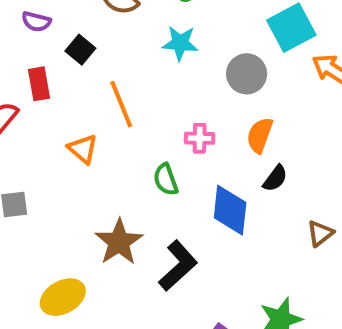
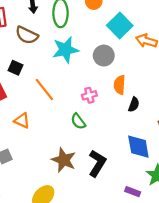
cyan star: (180, 43) -> (65, 50), size x1.4
orange triangle: (83, 149) -> (22, 121), moved
blue diamond: (230, 210) -> (138, 147), moved

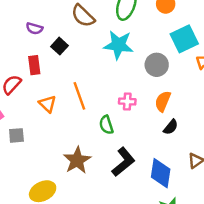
orange line: (44, 89) -> (79, 96), moved
black L-shape: (97, 163) -> (123, 162), moved

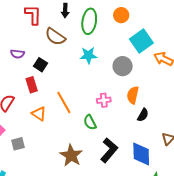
cyan star: (118, 45) -> (88, 55), size x0.7
red rectangle: (34, 65) -> (32, 85), moved

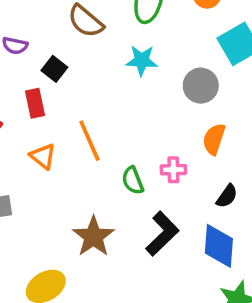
pink cross: (104, 100) -> (173, 170), moved
black semicircle: (143, 115) -> (227, 196), moved

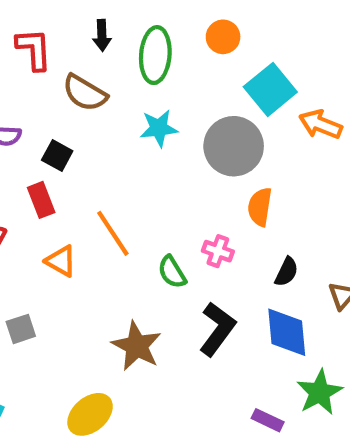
gray circle: (201, 86) -> (234, 146), size x1.4
pink cross: (173, 170) -> (218, 251), turned 30

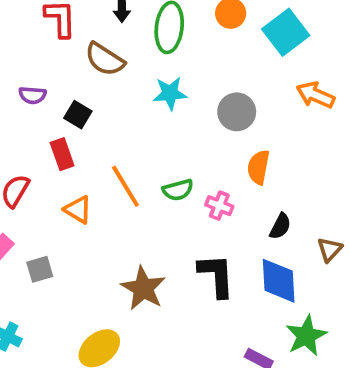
cyan square: (270, 89) -> (286, 32), moved
gray circle: (234, 146) -> (237, 112), size x0.7
green semicircle: (172, 272) -> (178, 190), moved, turned -76
black L-shape: (217, 329) -> (216, 276), turned -42

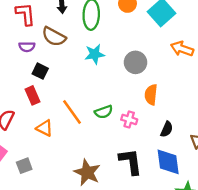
purple semicircle: (32, 95) -> (27, 47), moved

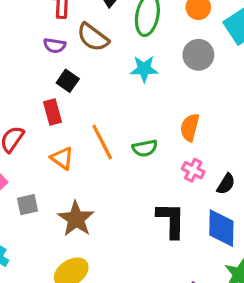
gray circle: (135, 62) -> (198, 55), moved
orange semicircle: (151, 95) -> (190, 127), moved
pink cross: (129, 119) -> (193, 170), moved
brown star: (87, 172) -> (76, 219), moved

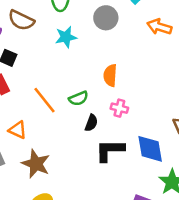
orange triangle: (62, 158) -> (18, 130), moved
black semicircle: (226, 184) -> (91, 123), moved
black L-shape: (171, 220) -> (110, 150), turned -80

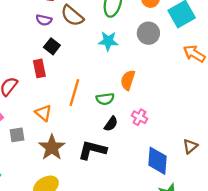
orange semicircle: (110, 75) -> (128, 80), moved
orange line: (44, 100) -> (74, 93), turned 40
black L-shape: (110, 150) -> (92, 150), moved

